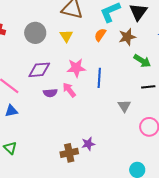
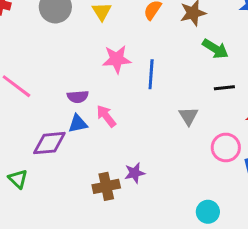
purple diamond: (39, 70) -> (49, 143), moved
pink arrow: (69, 90) -> (106, 116), moved
blue triangle: (11, 111) -> (78, 124), moved

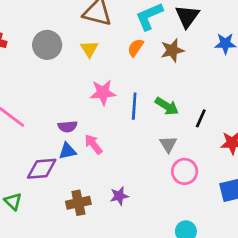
green arrow: (215, 49) -> (167, 106), moved
black line: (224, 88) -> (201, 118), turned -60
pink circle: (226, 147) -> (185, 171), moved
brown cross: (106, 186) -> (78, 203), moved

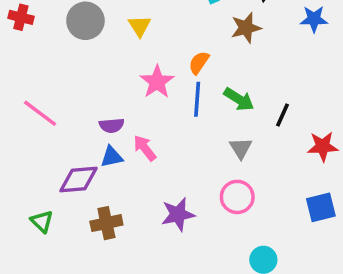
orange semicircle: (136, 48) -> (199, 63), moved
pink star: (103, 93) -> (157, 82), turned -30
pink circle: (185, 171) -> (237, 197), moved
purple star: (119, 196) -> (178, 214), size x1.4
brown cross: (78, 203) -> (106, 223), moved

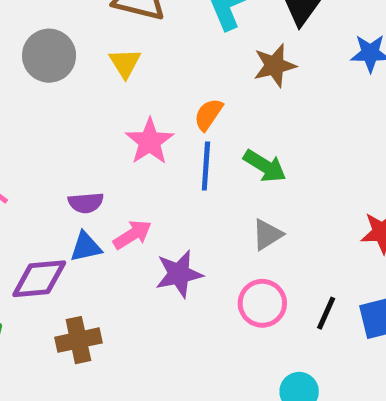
black line: (283, 115) -> (326, 313), moved
pink arrow: (145, 148) -> (132, 235), turned 96
gray triangle: (241, 148) -> (267, 235), turned 30
purple star: (178, 214) -> (179, 274), moved

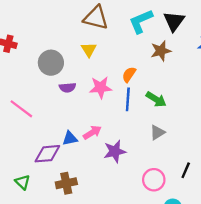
gray circle: (49, 56) -> (51, 63), moved
pink star: (150, 141) -> (101, 87), turned 30
purple semicircle: (86, 203) -> (67, 87), moved
pink circle: (262, 303) -> (154, 180), moved

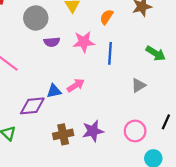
orange semicircle: (129, 74) -> (107, 17), moved
green arrow: (156, 99) -> (156, 53), moved
purple star: (115, 151) -> (93, 131), moved
brown cross: (66, 183) -> (63, 134), moved

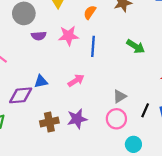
pink arrow: (76, 85) -> (76, 80), moved
gray triangle: (138, 85) -> (120, 96), moved

